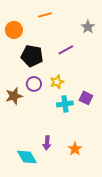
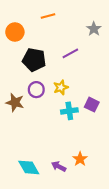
brown star: (14, 96) -> (15, 102), turned 30
purple arrow: (47, 143) -> (59, 166), moved, turned 112

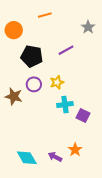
purple square: (92, 105) -> (83, 116), moved

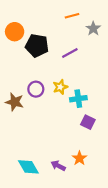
orange line: (45, 15) -> (72, 16), moved
black pentagon: (32, 56) -> (37, 46), moved
cyan cross: (65, 104) -> (78, 99), moved

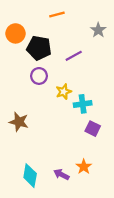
orange line: (72, 16) -> (57, 14), moved
purple circle: (36, 89) -> (39, 76), moved
brown star: (15, 102) -> (19, 122), moved
cyan diamond: (28, 167) -> (30, 176), turned 40

